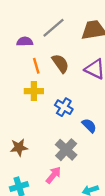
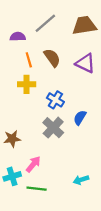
blue semicircle: (89, 126) -> (80, 118), turned -104
gray cross: (66, 150) -> (53, 128), moved
pink arrow: (53, 175) -> (33, 164), moved

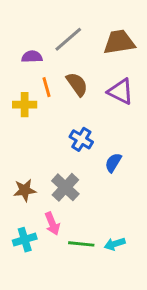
yellow cross: (27, 84) -> (25, 105), moved
gray cross: (53, 128) -> (65, 187), moved
pink arrow: (33, 164) -> (52, 224), turned 119
green line: (37, 189) -> (81, 244), moved

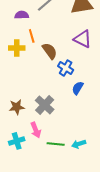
brown semicircle: (77, 84) -> (50, 51), moved
blue cross: (81, 139) -> (66, 68), moved

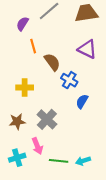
purple semicircle: (22, 15) -> (22, 24), turned -56
yellow cross: (17, 48) -> (25, 88), moved

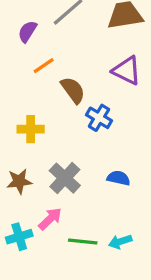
orange line: (33, 46) -> (44, 66), turned 72
blue semicircle: (82, 101) -> (119, 178), moved, turned 72
pink arrow: (37, 146) -> (50, 219), turned -112

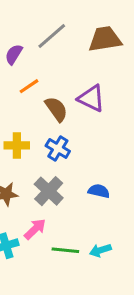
purple triangle: (127, 71) -> (91, 98), moved
blue cross: (99, 118) -> (58, 148), moved

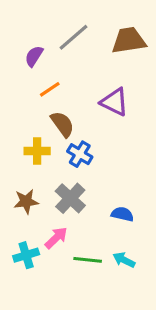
brown semicircle: (56, 109) -> (62, 124), moved
blue semicircle: (99, 191) -> (122, 214), moved
cyan arrow: (100, 250) -> (124, 260), turned 45

